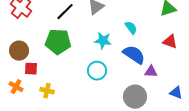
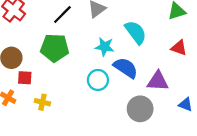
cyan semicircle: (131, 28) -> (136, 32), size x1.6
blue semicircle: (134, 55) -> (126, 68), moved
purple triangle: (151, 72) -> (158, 81), size x1.5

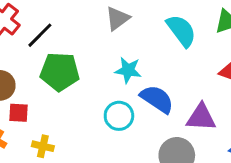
black line: (62, 15) -> (40, 35), moved
cyan semicircle: (136, 32) -> (181, 31), moved

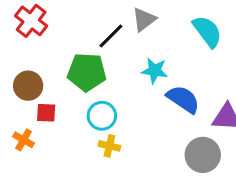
black line: (40, 35) -> (111, 36), moved
cyan circle: (119, 116) -> (102, 116), moved
yellow cross: (43, 146) -> (109, 146), moved

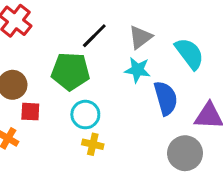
gray triangle: (144, 19) -> (140, 37), moved
cyan semicircle: (207, 31) -> (189, 54), moved
blue semicircle: (183, 99) -> (166, 98), turned 40

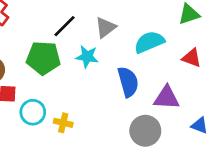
cyan semicircle: (189, 54) -> (149, 42), turned -76
cyan star: (137, 70) -> (87, 57), moved
cyan circle: (85, 115) -> (33, 112), moved

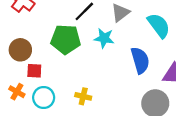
cyan semicircle: (149, 42) -> (159, 25), turned 76
cyan circle: (33, 112) -> (44, 98), moved

